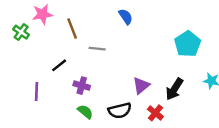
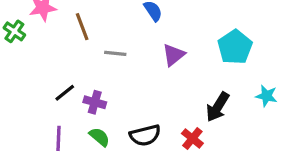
black line: (59, 65) -> (65, 93), moved
purple triangle: (141, 86) -> (174, 55), moved
purple line: (37, 91) -> (59, 138), moved

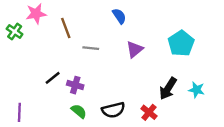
cyan star: (266, 96) -> (196, 90), moved
purple line: (59, 138) -> (19, 112), moved

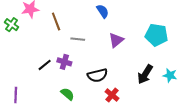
cyan pentagon: (181, 43) -> (156, 35), turned -30
purple cross: (75, 85) -> (64, 62), moved
black semicircle: (113, 110) -> (97, 75), moved
red cross: (149, 112) -> (112, 95), moved

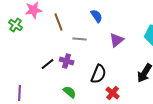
blue semicircle: (103, 11) -> (97, 16), moved
black semicircle: (97, 75) -> (99, 74), turned -54

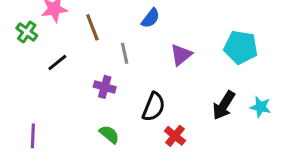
blue semicircle: (97, 16) -> (151, 18), turned 72
gray line: (80, 39) -> (125, 53), turned 72
black line: (48, 64) -> (57, 63), moved

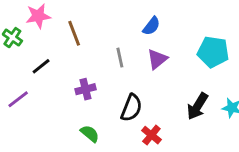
blue semicircle: (151, 18) -> (151, 26), moved
gray line: (125, 53) -> (120, 58), moved
purple cross: (105, 87) -> (86, 89), turned -30
purple line: (33, 136) -> (18, 99), moved, turned 50

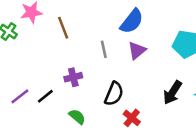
blue semicircle: (151, 26) -> (132, 21), size x1.5
black line: (41, 66) -> (45, 96), moved
purple line: (18, 99) -> (20, 96), moved

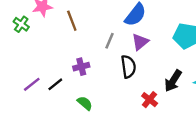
gray line: (104, 49) -> (110, 41), turned 35
black semicircle: (114, 94) -> (128, 67), moved, turned -30
red cross: (132, 118) -> (150, 100), moved

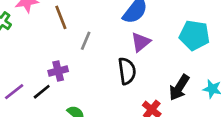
gray line: (110, 41) -> (86, 41), moved
purple cross: (81, 67) -> (58, 71), moved

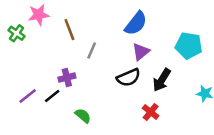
black semicircle: (127, 71) -> (128, 78), turned 75
black arrow: (179, 88) -> (162, 80), moved

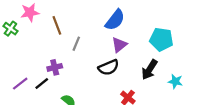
black arrow: (162, 80) -> (150, 70), moved

